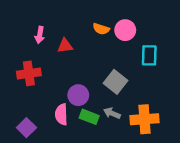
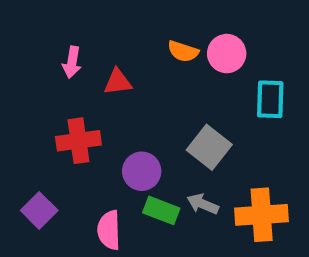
red cross: (29, 73) -> (78, 141), moved
pink semicircle: (61, 114) -> (109, 230), moved
purple square: (26, 128) -> (39, 210), moved

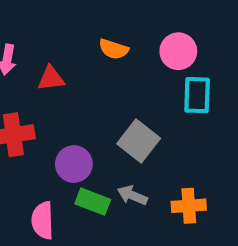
pink circle: (227, 54) -> (178, 51), moved
orange cross: (262, 215) -> (189, 206), size x0.7

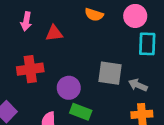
gray square: (139, 141) -> (110, 73), turned -30
gray arrow: (132, 195) -> (138, 85), moved

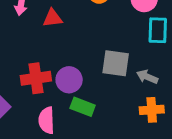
red cross: (30, 69) -> (36, 78), moved

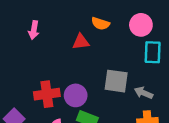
red triangle: (52, 18) -> (81, 42), moved

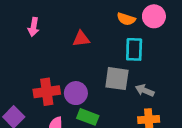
orange semicircle: (100, 24) -> (126, 19), moved
pink circle: (141, 25) -> (154, 16), moved
cyan rectangle: (153, 52) -> (134, 49), moved

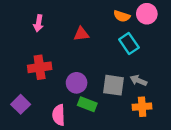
cyan rectangle: (134, 49) -> (129, 44), turned -36
gray square: (117, 79) -> (113, 85), moved
red cross: (47, 92) -> (40, 67), moved

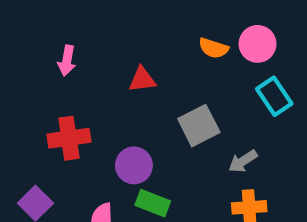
cyan rectangle: (129, 44) -> (274, 96), moved
gray arrow: (138, 80) -> (243, 161), turned -56
gray square: (113, 85) -> (199, 126), moved, turned -35

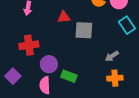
gray square: (199, 126) -> (84, 30), moved, turned 30
purple circle: (134, 165) -> (49, 64), moved

